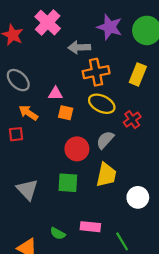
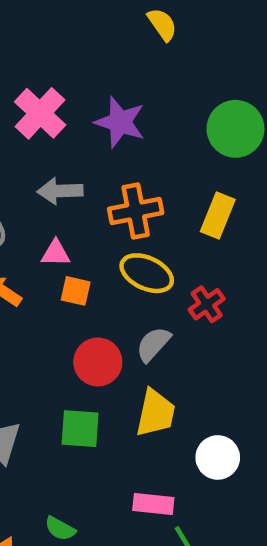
purple star: (110, 27) -> (120, 122), moved
gray arrow: (79, 47) -> (60, 191), moved
pink rectangle: (90, 227) -> (153, 504), moved

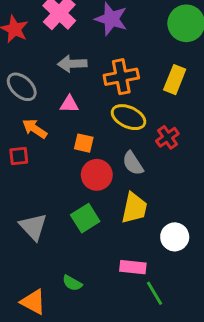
orange square: (76, 291) -> (84, 143), moved
gray semicircle: (153, 344) -> (133, 163), turned -75
green square: (80, 429) -> (85, 218), turned -36

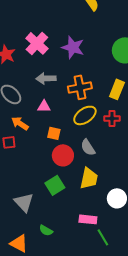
yellow ellipse: (129, 117) -> (85, 115), turned -60
red cross: (167, 137) -> (112, 118), moved, turned 35
gray triangle: (33, 227) -> (24, 202), moved

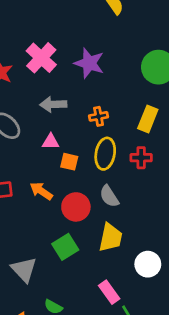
orange cross: (80, 87) -> (99, 116), size x0.6
yellow ellipse: (85, 115) -> (105, 154), turned -45
orange arrow: (20, 123) -> (41, 191), moved
orange square: (54, 133) -> (69, 162), moved
pink rectangle: (88, 219) -> (109, 292), turned 48

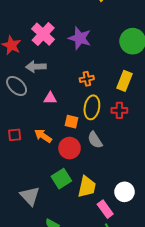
gray arrow: (53, 104) -> (36, 67), moved
orange square: (69, 162) -> (72, 122), moved
yellow trapezoid: (111, 238) -> (87, 187), moved
pink rectangle: (109, 292) -> (105, 209), moved

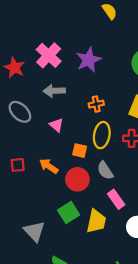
purple star: (80, 38) -> (89, 60), turned 30
gray arrow: (36, 67) -> (54, 91), moved
pink triangle: (50, 98) -> (56, 125), turned 40
pink rectangle: (105, 209) -> (116, 199), moved

